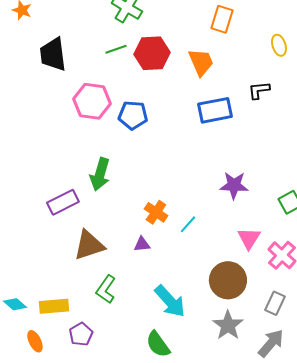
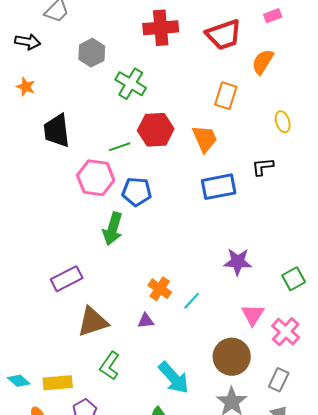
green line: (116, 49) -> (120, 147), moved
green arrow: (100, 174) -> (113, 229), moved

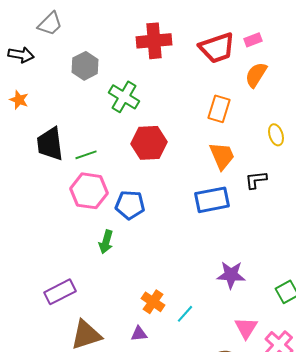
pink rectangle: (273, 16) -> (253, 40), moved
orange trapezoid: (205, 139) -> (222, 156), moved
green line: (120, 147) -> (86, 155), moved
green arrow: (113, 229) -> (106, 242), size x0.7

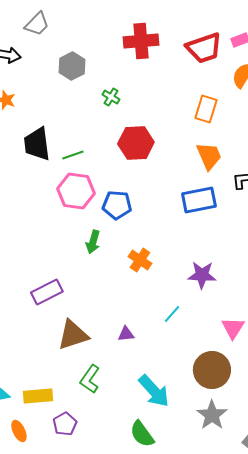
green cross: (124, 97) -> (111, 97), size x0.6
purple star: (231, 275) -> (202, 275), moved
orange cross: (153, 302) -> (140, 260), moved

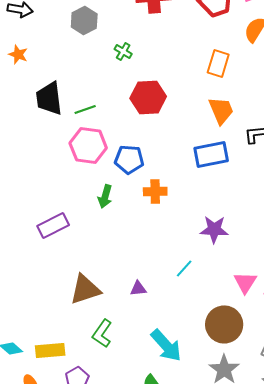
orange cross: (140, 260) -> (155, 191), moved, turned -35
purple rectangle: (47, 292) -> (53, 225), moved

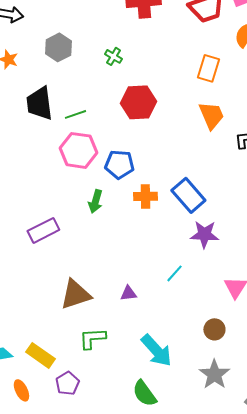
gray hexagon: (84, 20) -> (58, 47), moved
blue rectangle: (211, 154) -> (188, 195), moved, turned 60
brown circle: (224, 324) -> (214, 329), size x0.6
green L-shape: (102, 333) -> (92, 338), turned 52
yellow rectangle: (50, 350) -> (40, 355), turned 40

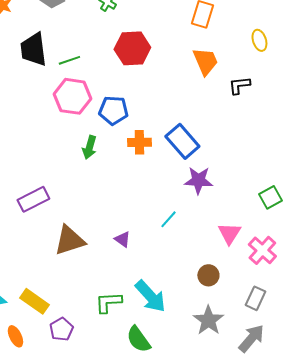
purple rectangle: (43, 230) -> (33, 199), moved
purple triangle: (128, 293) -> (122, 239), turned 42
green L-shape: (92, 338) -> (108, 302), moved

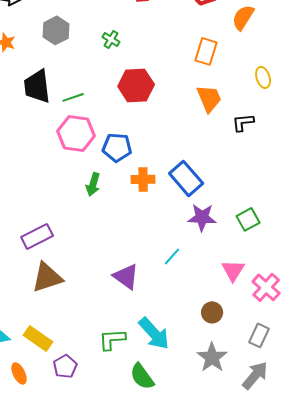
green square: (270, 197) -> (248, 219), moved
purple triangle: (122, 239) -> (126, 276), size x1.6
brown triangle: (69, 240) -> (47, 277), moved

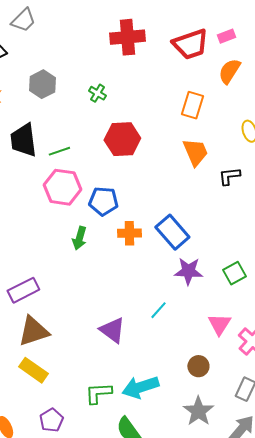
cyan arrow: (154, 333) -> (140, 387), turned 114
yellow rectangle: (38, 338) -> (33, 370), moved

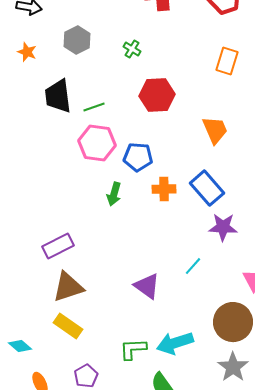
orange trapezoid: (195, 152) -> (215, 130), moved
brown circle: (198, 366) -> (233, 322), size x1.8

